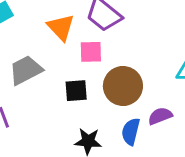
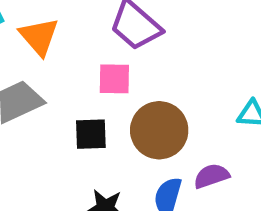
orange triangle: (61, 27) -> (39, 37), moved

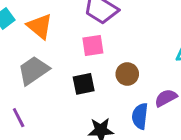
brown circle: (159, 130) -> (127, 74), size x0.6

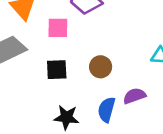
pink square: (93, 46) -> (58, 28), moved

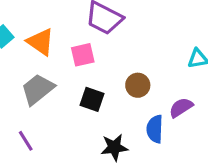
black square: (57, 70) -> (92, 99), turned 35

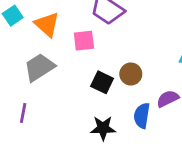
black square: (92, 99) -> (102, 82), moved
purple line: (26, 141) -> (23, 113), turned 36

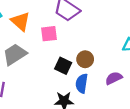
blue semicircle: (142, 116) -> (82, 83), moved

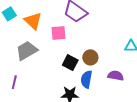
purple semicircle: (114, 78) -> (116, 76), turned 35

